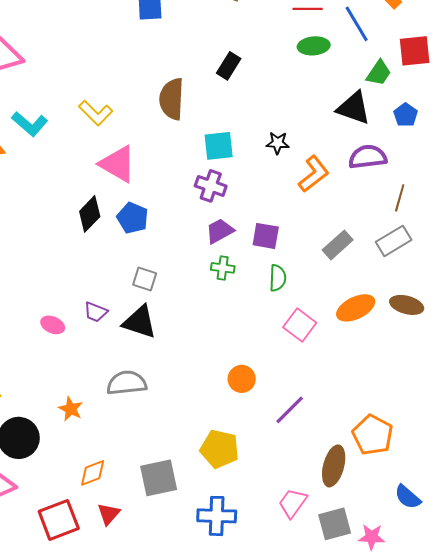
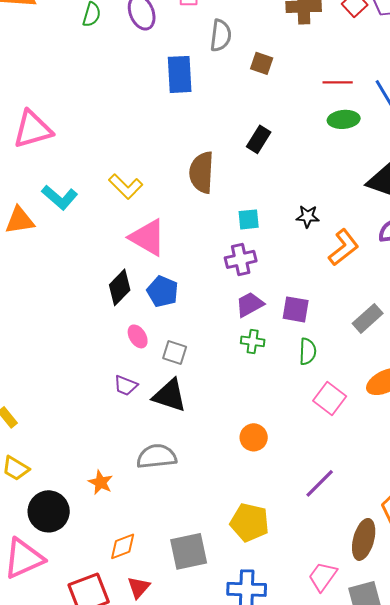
cyan square: (219, 146) -> (249, 219), size x0.7
purple cross: (211, 186) -> (241, 259), turned -32
pink ellipse: (53, 325) -> (138, 336), moved, turned 35
orange circle: (242, 379) -> (254, 437), moved

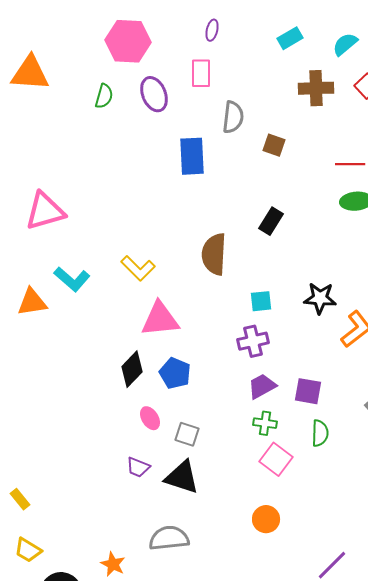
black star: (308, 216) -> (320, 298), size x1.4
pink triangle: (148, 237) -> (160, 319), turned -36
pink square: (330, 398) -> (276, 459), moved

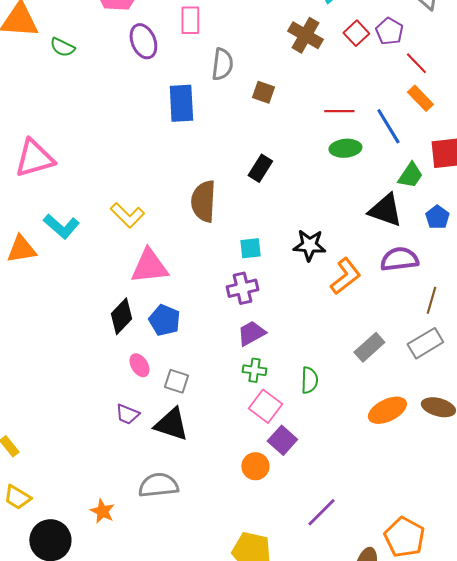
brown cross: (316, 88) -> (305, 35), turned 32
green semicircle: (104, 96) -> (62, 47), moved, turned 100
purple square: (308, 391) -> (282, 440), moved, turned 32

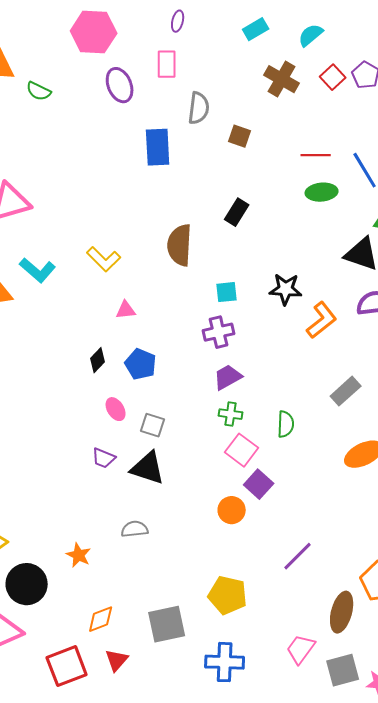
pink triangle: (149, 266) -> (126, 310), size x0.5
black diamond: (121, 316) -> (98, 360), size x0.7
gray semicircle: (158, 485) -> (135, 529), size x0.7

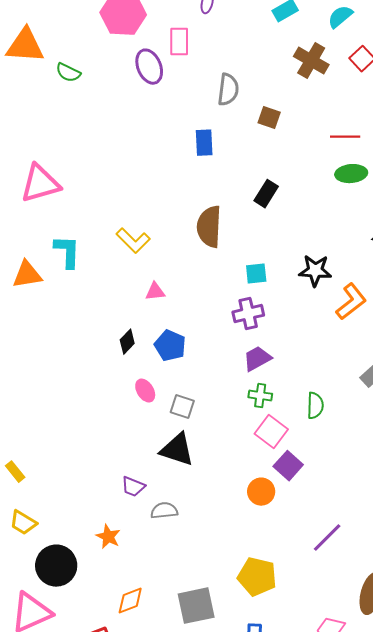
pink rectangle: (167, 64) -> (179, 42), moved
blue rectangle: (158, 147) -> (204, 143), moved, size x0.7
cyan L-shape: (38, 270) -> (67, 252), turned -129
purple trapezoid: (104, 458) -> (133, 487), moved

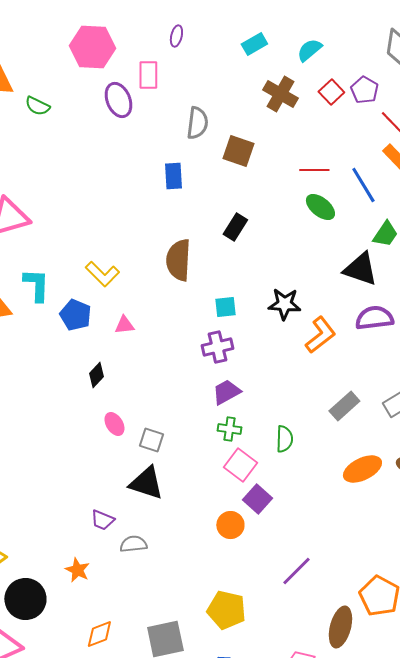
brown square: (269, 118) -> (238, 151), size x1.4
green ellipse: (351, 174) -> (320, 207), turned 44
blue pentagon: (170, 346) -> (75, 315), moved

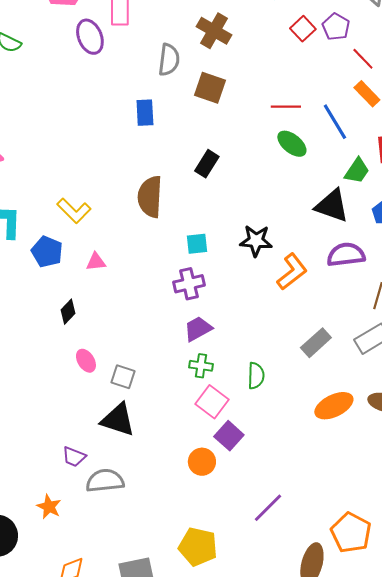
brown cross: (280, 94) -> (214, 31), moved
gray semicircle: (133, 544) -> (105, 481), size x1.4

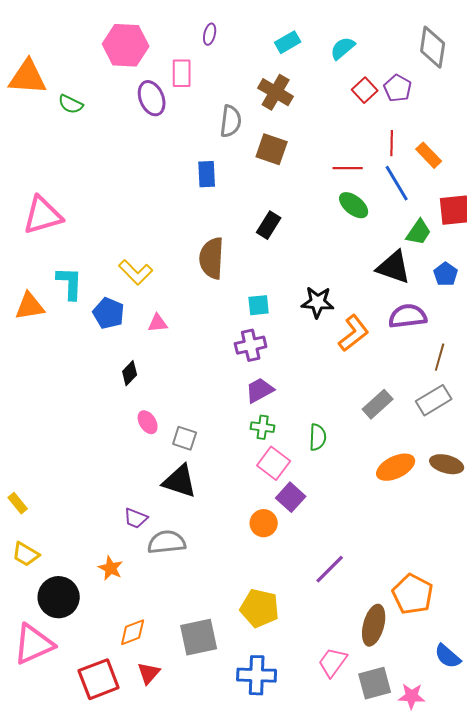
red line: (363, 59) -> (392, 143), moved, turned 45

